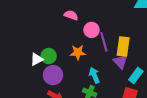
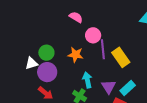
yellow rectangle: (123, 47) -> (121, 57), turned -54
white triangle: (37, 59) -> (31, 63), moved
purple triangle: (120, 62) -> (109, 87), moved

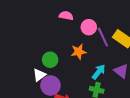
purple circle: (47, 72) -> (50, 85), moved
cyan arrow: (87, 80) -> (99, 72), turned 70

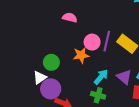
pink circle: (89, 27) -> (92, 42), moved
purple line: (103, 37) -> (107, 41), turned 36

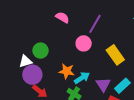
pink semicircle: (70, 18) -> (62, 17), moved
purple line: (107, 41) -> (95, 24), moved
orange star: (81, 55) -> (67, 71), moved

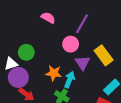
cyan arrow: (82, 78) -> (70, 80), turned -35
purple triangle: (103, 85) -> (83, 63), moved

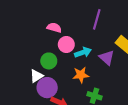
pink semicircle: (48, 18) -> (54, 28), moved
pink circle: (71, 44) -> (66, 44), moved
cyan arrow: (70, 80) -> (83, 52), moved, turned 63

